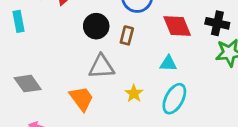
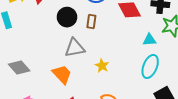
cyan triangle: (168, 63) -> (150, 40), moved
cyan ellipse: (174, 99) -> (150, 66), moved

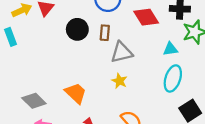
gray triangle: (75, 48) -> (122, 52), moved
gray diamond: (19, 67) -> (34, 101), moved

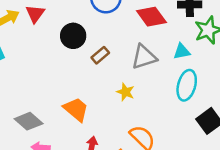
brown rectangle: (105, 33) -> (100, 55), moved, turned 49
gray triangle: (122, 52) -> (144, 57), moved

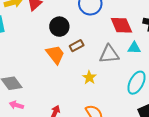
cyan triangle: (182, 52) -> (134, 48), moved
orange trapezoid: (76, 109) -> (55, 55), moved

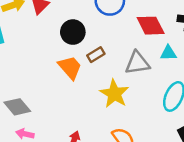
yellow star: (89, 77) -> (114, 94), size x1.6

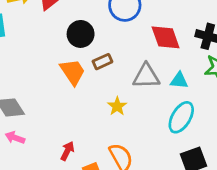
cyan triangle: (168, 53) -> (179, 80), moved
yellow star: (114, 94) -> (117, 106), size x0.6

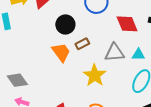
yellow star: (117, 106) -> (95, 75), size x1.6

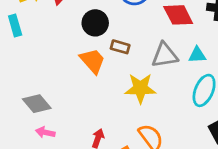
brown rectangle: (82, 44) -> (120, 47), turned 48
yellow star: (95, 75) -> (140, 88), turned -30

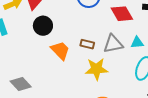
black circle: (95, 23) -> (43, 26), moved
brown rectangle: (120, 47) -> (87, 44), moved

